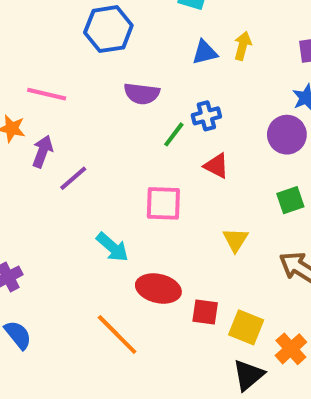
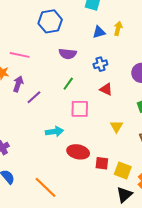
green line: (174, 134) -> (68, 84), moved
cyan arrow: (112, 247) -> (54, 132), turned -48
orange line: (117, 335) -> (46, 187), moved

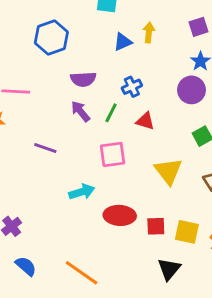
purple arrow: (18, 84) -> (81, 111), moved, turned -49
green line: (68, 84) -> (111, 113), moved
purple line: (34, 97) -> (45, 148), turned 70
yellow triangle: (117, 126) -> (168, 171), size x1.5
black triangle: (124, 195) -> (169, 269), moved

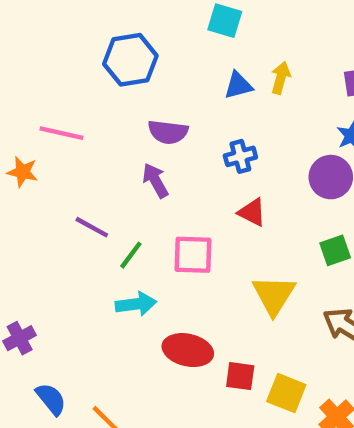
green line: (111, 113) -> (131, 255), moved
blue semicircle: (26, 266) -> (51, 399), moved

